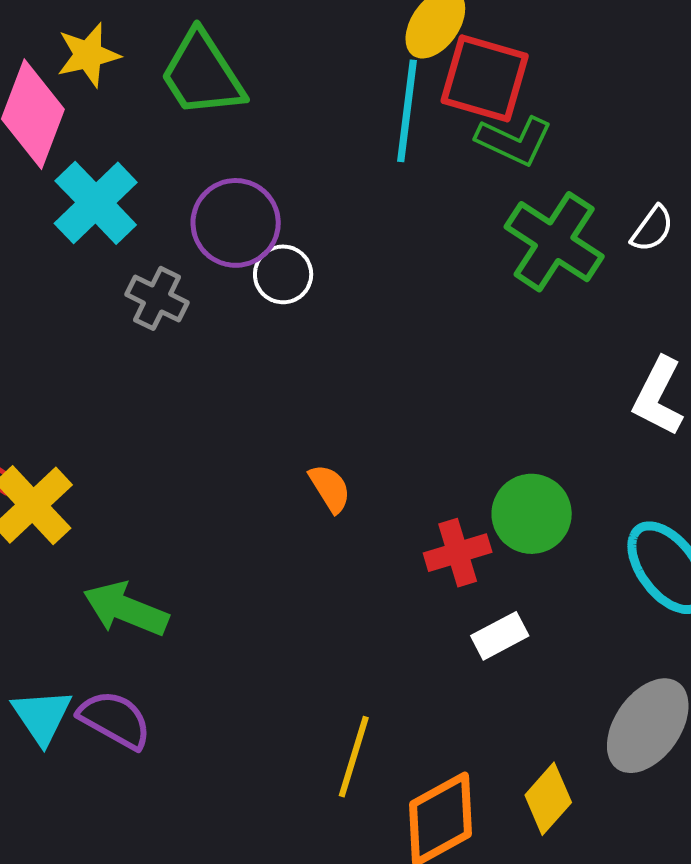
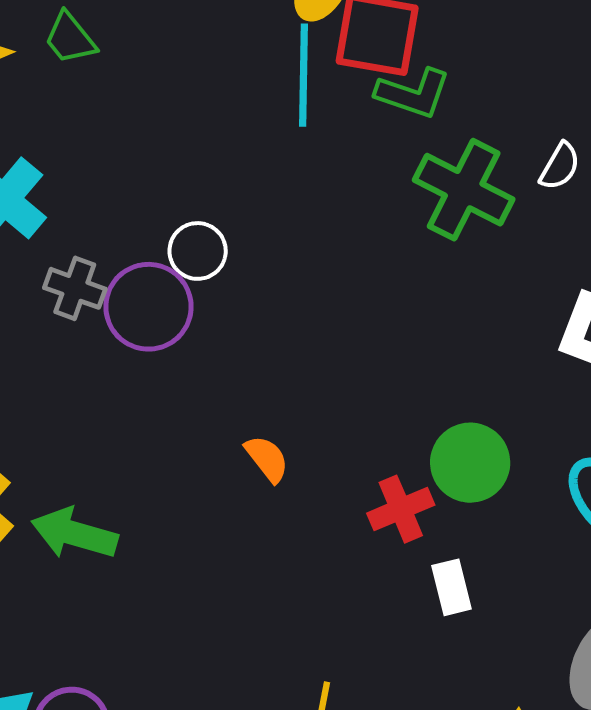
green trapezoid: (202, 74) -> (70, 38), moved, size x0.6
purple circle: (236, 223) -> (148, 307), moved
green arrow: (126, 609) -> (74, 533), moved
white rectangle: (500, 636) -> (451, 587), turned -70

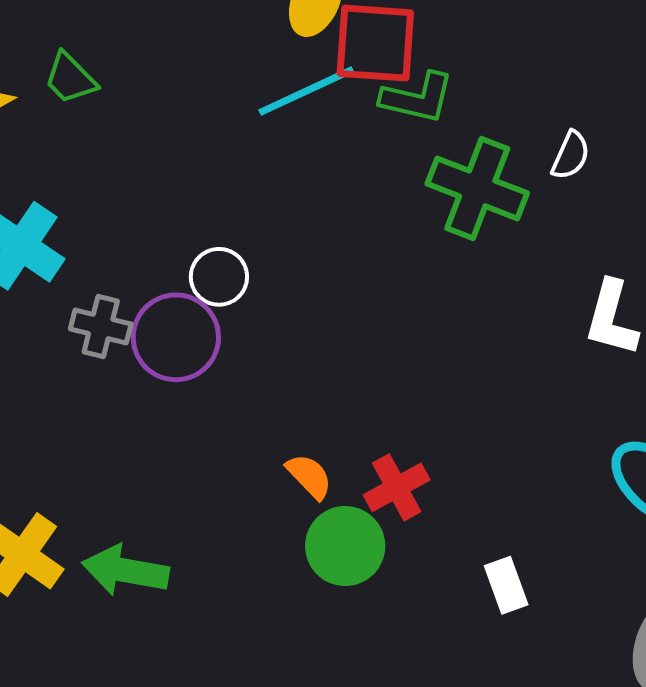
cyan line: (304, 75) -> (306, 91), turned 70
green circle: (470, 463) -> (345, 546), moved
red cross: (401, 509) -> (397, 487), moved

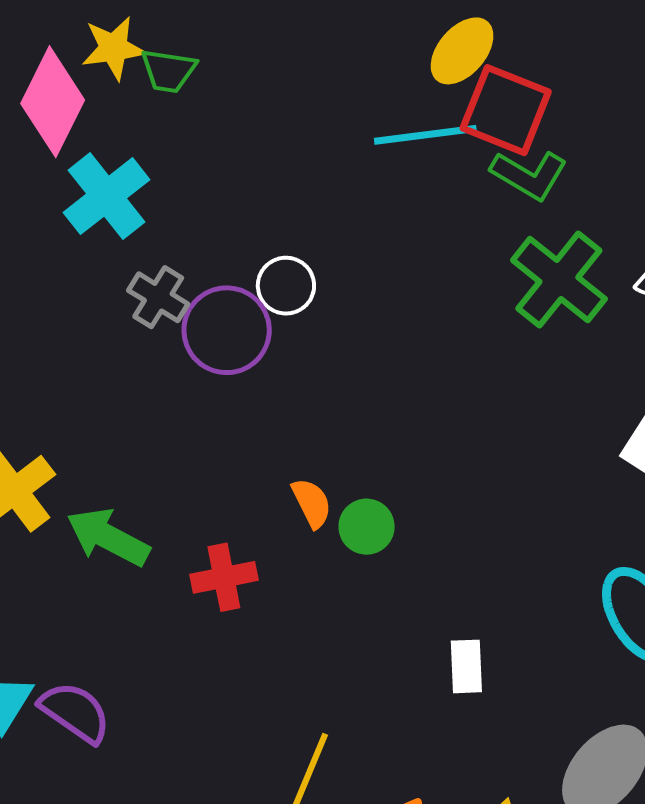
green trapezoid: (70, 78) -> (168, 71), moved, turned -54
red cross: (397, 487) -> (224, 577), moved
green circle: (345, 546) -> (367, 527), moved, size x0.7

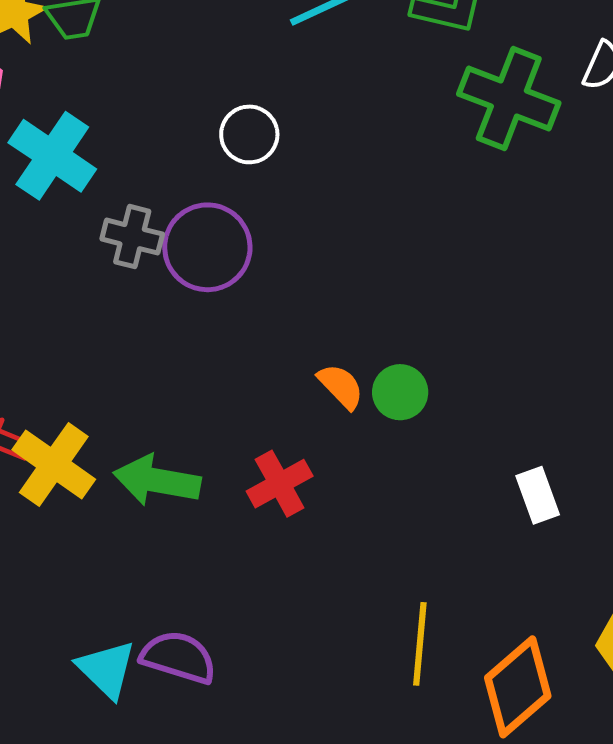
white circle: (286, 286) -> (249, 134), moved

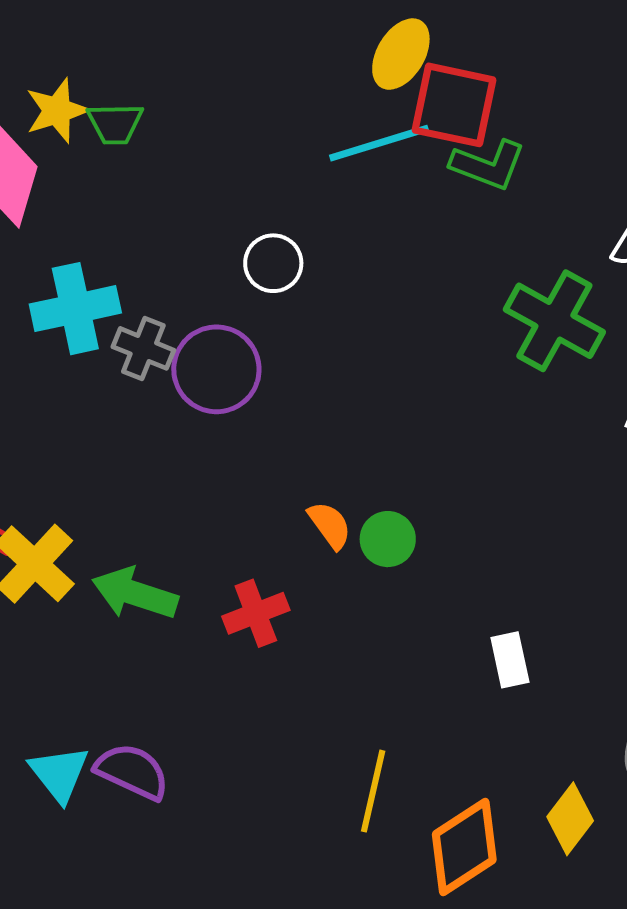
green cross: (509, 98) -> (554, 321), moved
cyan cross: (52, 156) -> (75, 309), moved, turned 36

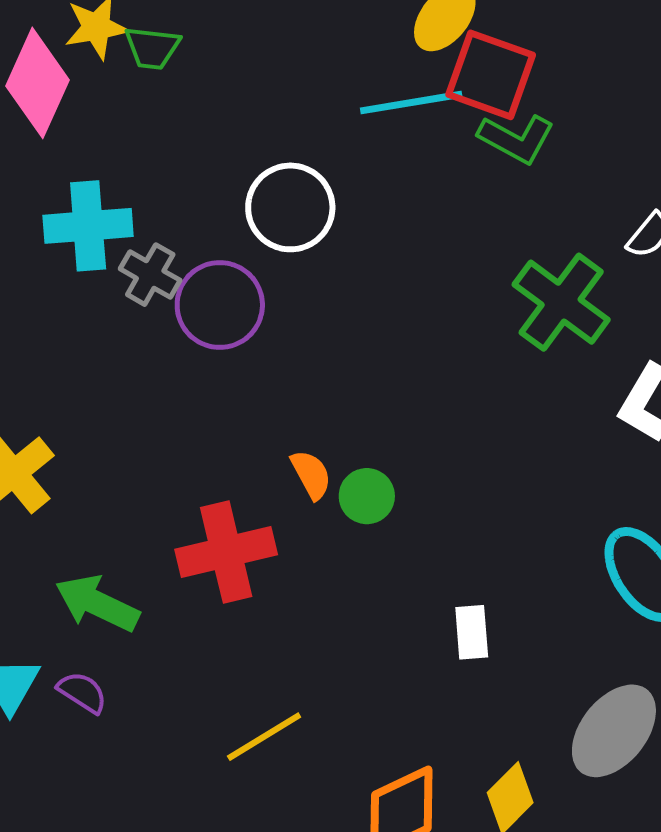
white circle: (273, 263) -> (290, 207), size x1.5
green arrow: (135, 593) -> (97, 603), moved
red cross: (256, 613) -> (226, 552), size x1.5
purple semicircle: (132, 771) -> (82, 692), size x0.7
yellow line: (373, 791) -> (264, 737), moved, turned 38

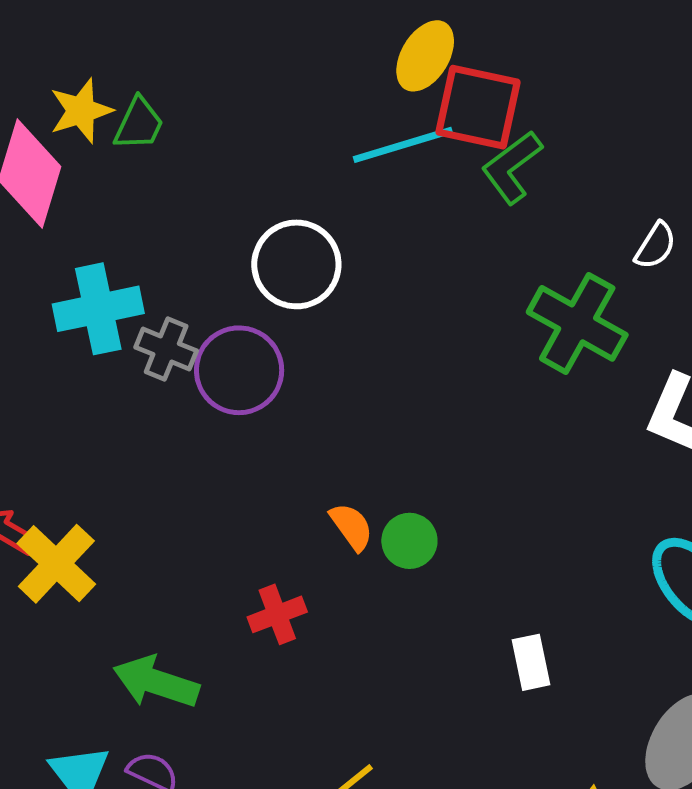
green trapezoid: (152, 48) -> (139, 124), turned -64
green L-shape: (516, 139) -> (512, 167), turned 122
red cross: (226, 552) -> (277, 614), size x0.6

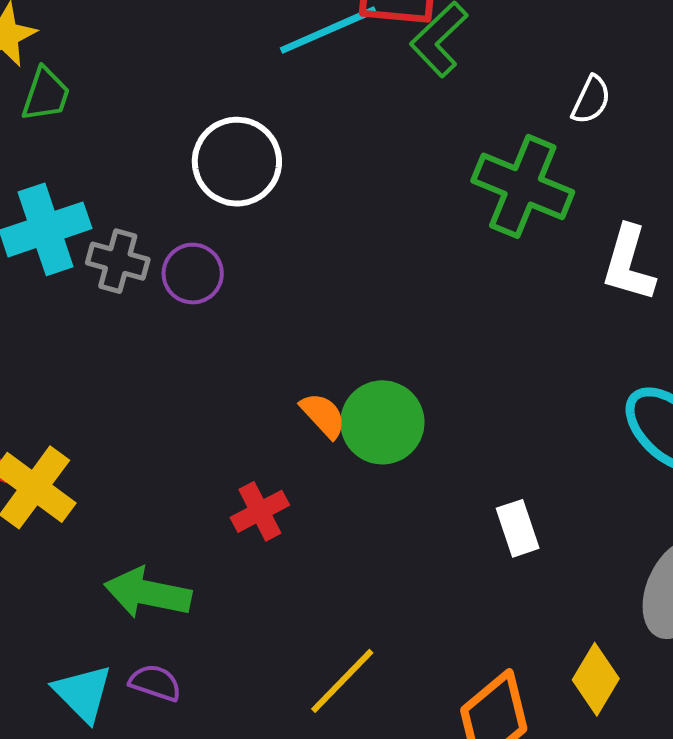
green trapezoid: (139, 124) -> (46, 94), moved
purple circle: (239, 370) -> (193, 274), size x0.7
green circle: (409, 541) -> (382, 422), size x1.5

